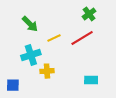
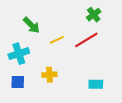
cyan cross: (31, 55) -> (19, 54), moved
blue square: (13, 85) -> (18, 82), moved

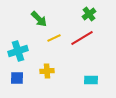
green arrow: (31, 25) -> (39, 19), moved

